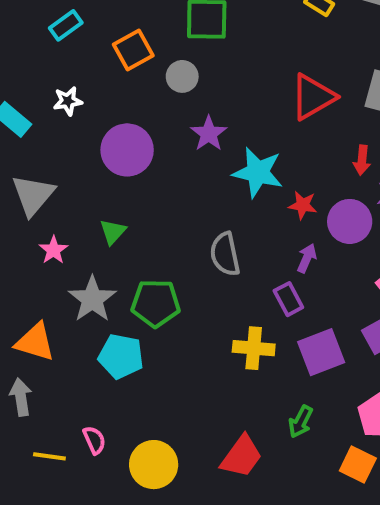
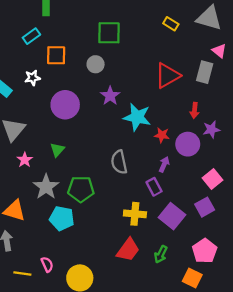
orange square: (133, 50) -> (56, 55), moved, turned 30
purple square: (321, 352) -> (172, 216), turned -30
red trapezoid: (241, 456) -> (128, 250), moved

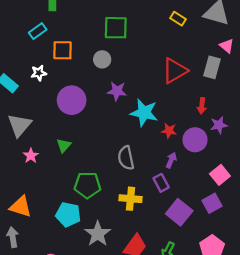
purple star: (110, 96) -> (117, 91), turned -30
gray star: (46, 187) -> (98, 234), moved
yellow cross: (135, 214) -> (130, 199), moved

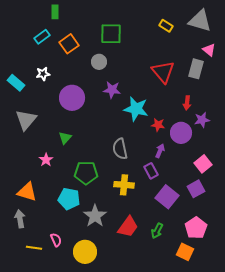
orange square: (63, 50) -> (69, 44), moved, turned -36
red triangle: (175, 71) -> (163, 72), turned -40
pink star: (31, 156) -> (46, 160), moved

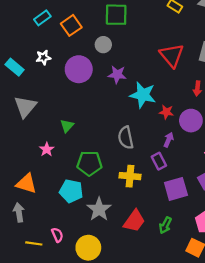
purple circle: (72, 98) -> (79, 69), moved
purple square: (167, 197) -> (176, 189), turned 35

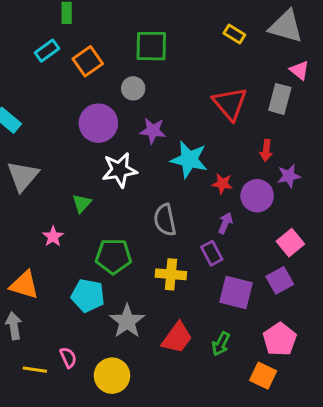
white star: (43, 57) -> (120, 170), moved, size x1.6
purple square: (176, 189) -> (236, 292), turned 30

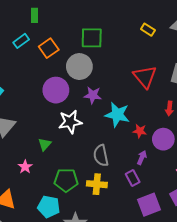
gray circle: (133, 88) -> (79, 67), size x1.6
yellow cross: (171, 274) -> (97, 184), moved
purple square: (236, 292) -> (149, 205), turned -35

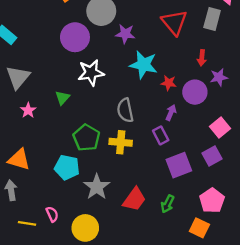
purple star: (93, 95) -> (125, 34), moved
pink star: (25, 167) -> (28, 110), moved
green pentagon: (66, 180) -> (86, 138), turned 30

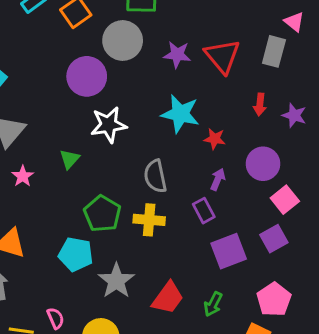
purple star: (125, 34) -> (177, 55), moved
purple star: (219, 77) -> (294, 115), moved, turned 30
purple circle: (195, 92) -> (263, 164), moved

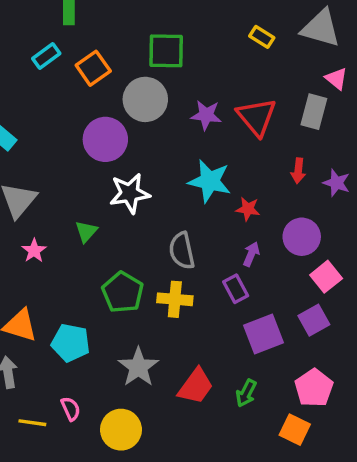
cyan pentagon: (76, 254) -> (71, 343), moved

